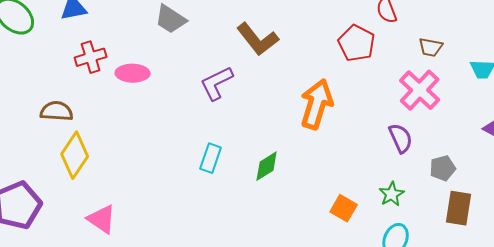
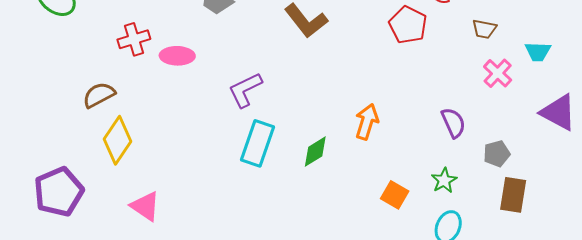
purple L-shape: (217, 83) -> (245, 90), moved
pink cross: (420, 90) -> (498, 73), moved, size x0.7
orange arrow: (317, 104) -> (367, 122), moved, size x0.7
brown semicircle: (57, 111) -> (99, 95), turned -32
cyan rectangle: (211, 158) -> (258, 143), size x1.5

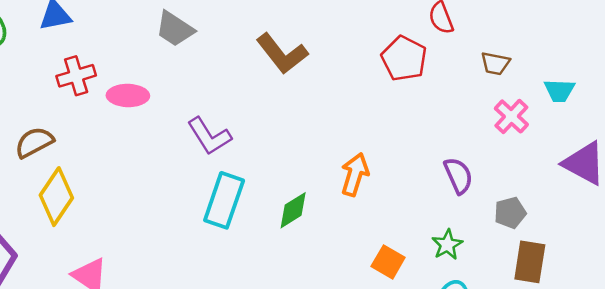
purple L-shape: (245, 90) -> (209, 136), turned -96

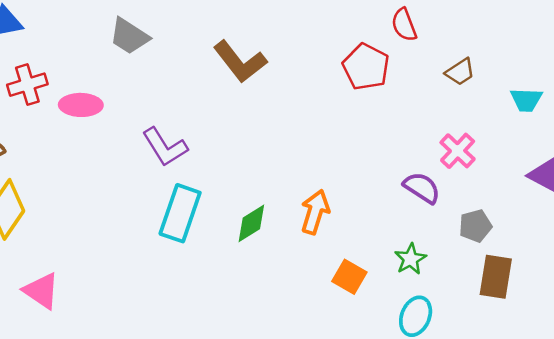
brown trapezoid: (495, 63) -> (460, 72), turned -44
pink cross: (511, 116) -> (458, 151), moved
orange arrow: (355, 174) -> (315, 212), moved
purple semicircle: (458, 176) -> (422, 188), turned -33

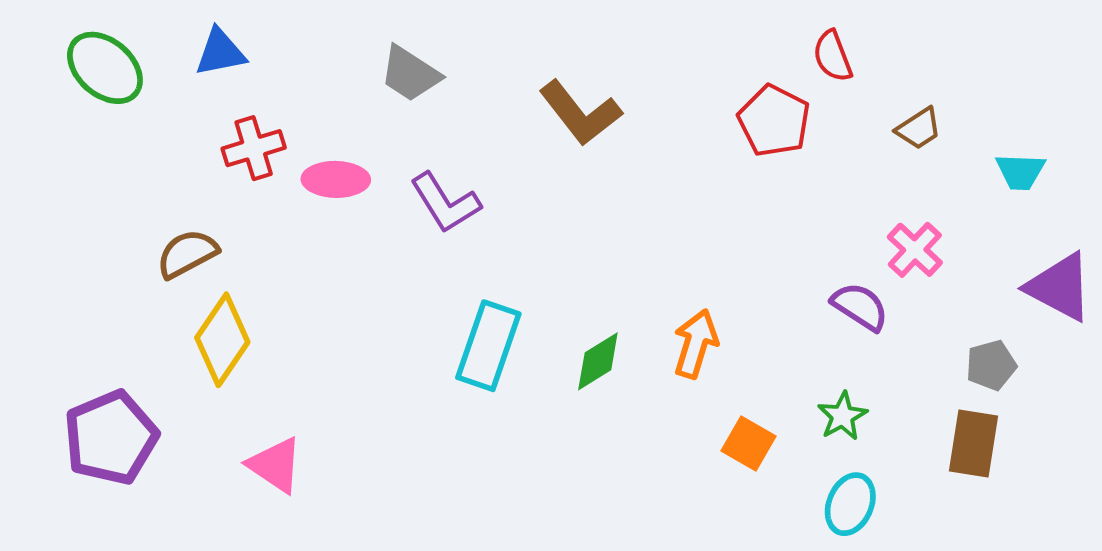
purple L-shape: (165, 147) -> (445, 203), moved
gray pentagon: (475, 226) -> (991, 365), moved

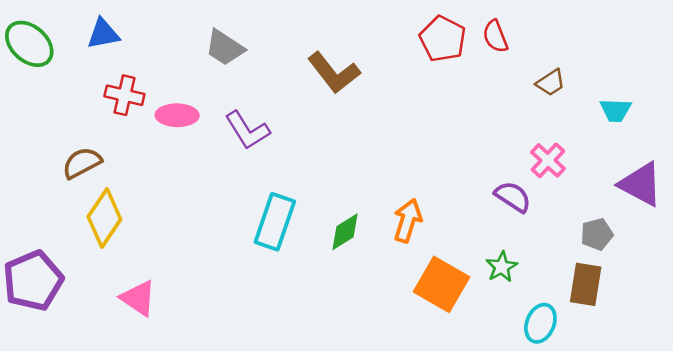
red pentagon: (774, 121) -> (443, 39), moved
red cross: (254, 148) -> (124, 95), turned 30
orange square: (749, 443) -> (441, 284), size x1.6
cyan ellipse: (850, 504) -> (540, 323), moved

